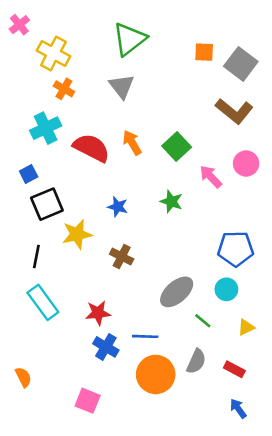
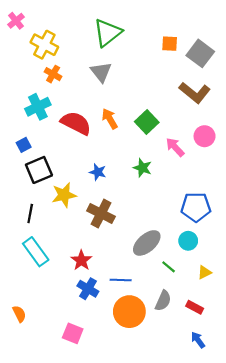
brown cross: (122, 257) -> (101, 214), size x1.4
red star: (98, 313) -> (81, 260), turned -30

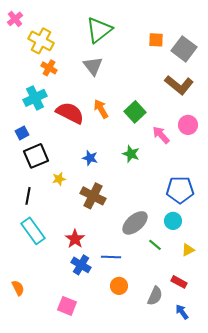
yellow star: (64, 195) -> (59, 179), size x0.6
gray semicircle: (163, 301) -> (155, 296), moved
orange circle: (129, 312) -> (119, 286), size x0.6

